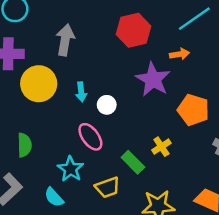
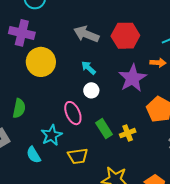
gray arrow: (65, 40) -> (86, 34), moved, turned -90
cyan arrow: (81, 92) -> (89, 68), moved, turned 126
green rectangle: (133, 162) -> (104, 129), moved

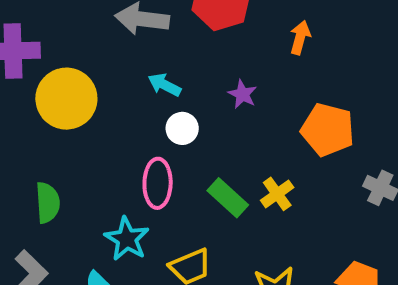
orange arrow: (158, 63) -> (300, 37), turned -63
purple star: (132, 78) -> (242, 94), moved, size x0.5
pink ellipse: (73, 113) -> (158, 183), turned 40

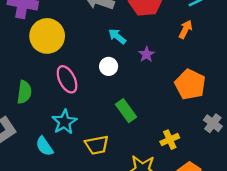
cyan arrow: (164, 85) -> (117, 36), moved
pink ellipse: (158, 183) -> (67, 79), moved, turned -40
yellow cross: (277, 194) -> (170, 140), moved

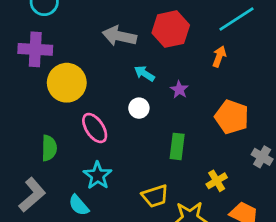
green rectangle: (126, 111) -> (177, 146), moved, turned 50
yellow trapezoid: (97, 145) -> (155, 196), moved

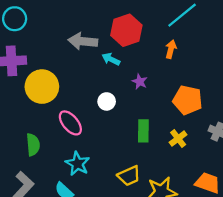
cyan arrow: (144, 74) -> (111, 59), moved
yellow cross: (217, 181) -> (178, 139), moved

